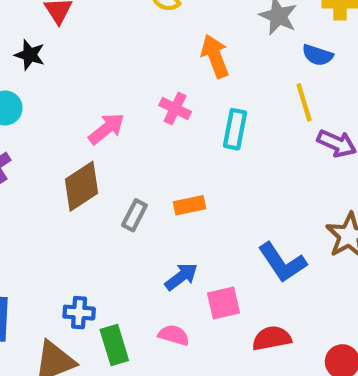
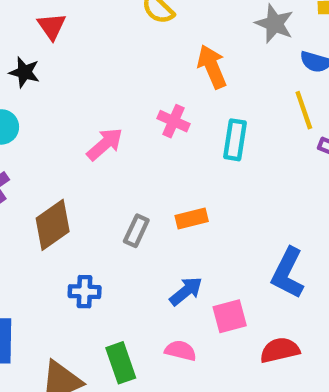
brown diamond: (82, 186) -> (53, 225), moved
blue L-shape: (282, 263) -> (288, 273), turned 63
blue cross: (79, 313) -> (85, 292), moved

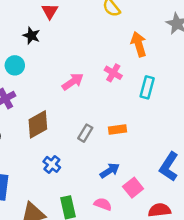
blue cross: (85, 292) -> (52, 164), turned 30
pink square: (230, 316) -> (133, 188), turned -30

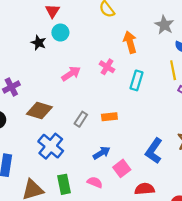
black star: (31, 36) -> (39, 43), moved
cyan circle: (15, 65) -> (60, 33), moved
brown diamond: (38, 124) -> (39, 111), turned 45
blue cross: (52, 164) -> (51, 146), size x1.6

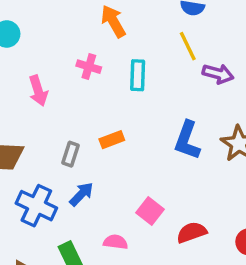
pink arrow: (71, 74) -> (38, 91), turned 120
blue L-shape: (154, 151) -> (187, 140), moved
blue arrow: (102, 153) -> (81, 194), moved

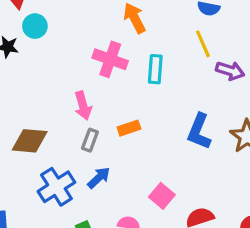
pink cross: (89, 67) -> (110, 59), size x1.5
pink arrow: (38, 91) -> (83, 106), moved
blue cross: (36, 206) -> (56, 187), turned 30

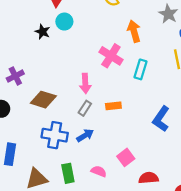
blue cross: (56, 187) -> (55, 135), turned 30

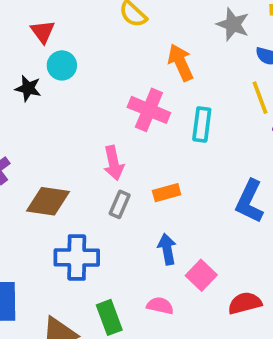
blue arrow: (85, 135) -> (167, 249), moved, turned -60

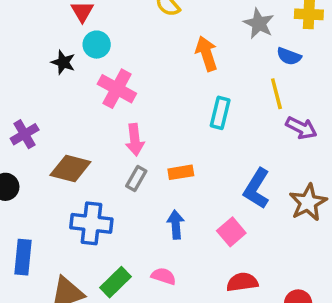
pink cross: (149, 110) -> (117, 89), moved
pink square: (201, 275) -> (231, 232), moved
green rectangle: (109, 317) -> (116, 282), turned 60

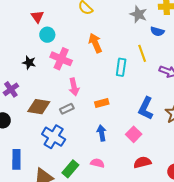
orange arrow: (207, 54) -> (95, 43), moved
black star: (63, 62) -> (29, 63), moved
yellow line: (276, 94) -> (142, 53), moved
gray rectangle: (136, 179) -> (67, 109), moved, turned 40
blue cross: (91, 223) -> (54, 137), turned 30

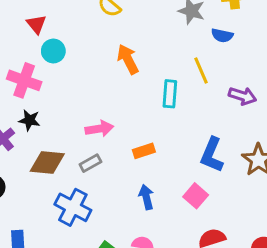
pink cross: (61, 59) -> (24, 80), moved
black star: (29, 63) -> (29, 120), moved
pink arrow: (74, 87) -> (99, 129), turned -84

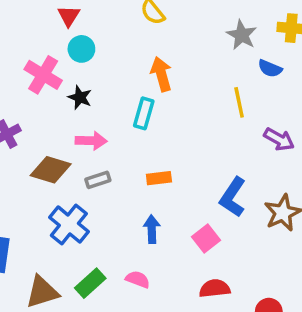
cyan rectangle: (170, 94) -> (144, 113), moved
black star: (29, 120) -> (80, 97), moved
pink arrow: (99, 129) -> (91, 141), moved

